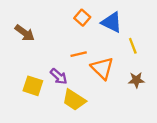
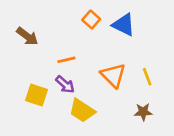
yellow line: (133, 46) -> (147, 77), moved
orange line: (79, 54) -> (66, 60), moved
brown star: (136, 80) -> (143, 112), moved

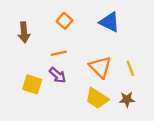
orange square: (91, 19) -> (64, 21), moved
brown arrow: (27, 36) -> (24, 32), turned 48
yellow trapezoid: (82, 111) -> (97, 98), moved

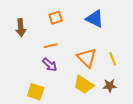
orange square: (64, 21) -> (56, 18), turned 32
yellow square: (32, 84) -> (36, 92), moved

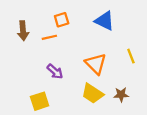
orange line: (51, 46) -> (49, 37), moved
yellow line: (113, 59) -> (131, 56), moved
yellow square: (36, 92) -> (40, 101), turned -36

